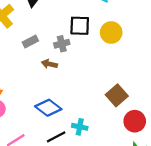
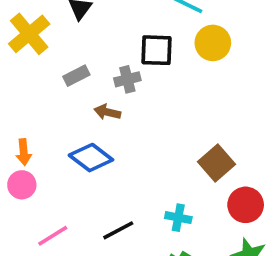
yellow circle: (111, 32) -> (213, 43), moved
blue diamond: (48, 108) -> (91, 158), moved
cyan cross: (80, 127) -> (178, 218), moved

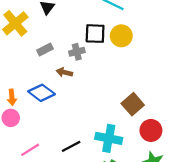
yellow circle: (213, 43) -> (121, 36), moved
blue diamond: (91, 158) -> (41, 93), moved
cyan cross: (178, 218) -> (109, 138), size x1.6

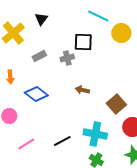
yellow circle: (121, 36) -> (121, 33), moved
brown arrow: (64, 72) -> (82, 90), moved
orange arrow: (12, 97) -> (10, 77), moved

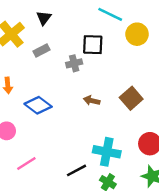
gray rectangle: (39, 56) -> (42, 50), moved
brown square: (116, 104) -> (131, 98), moved
black line: (62, 141) -> (76, 170), moved

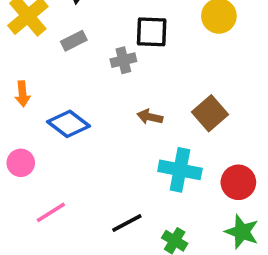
cyan cross: (107, 152) -> (180, 170), moved

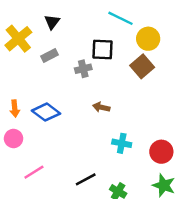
orange arrow: (23, 94) -> (15, 108), moved
brown square: (210, 113) -> (142, 66), moved
cyan cross: (180, 170) -> (122, 143), size x0.7

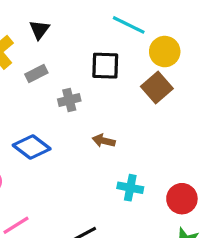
gray cross: (83, 69) -> (69, 100), moved

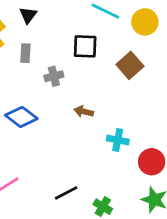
yellow circle: (165, 52) -> (145, 22), moved
gray rectangle: (36, 73) -> (25, 53), turned -60
cyan cross: (130, 188) -> (118, 140), moved

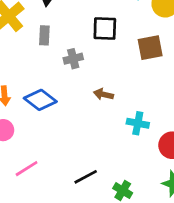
brown square: (130, 65) -> (150, 48), turned 30

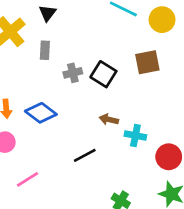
black square: (105, 28) -> (103, 74), moved, turned 30
brown arrow: (103, 94) -> (109, 119), moved
black line: (86, 177) -> (85, 155), moved

